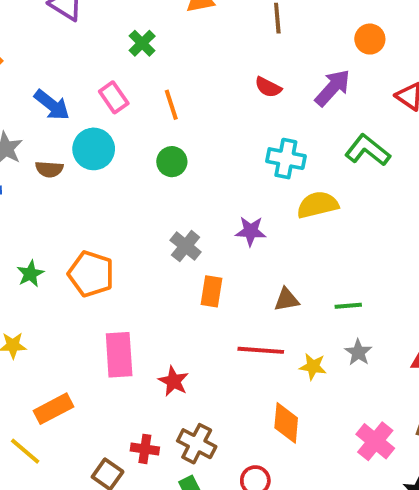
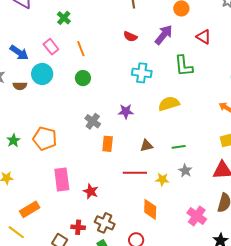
green L-shape: (368, 150) -> (184, 66), turned -130
yellow semicircle: (318, 205) -> (169, 104), moved

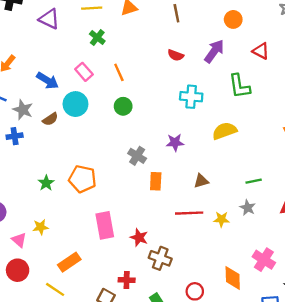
brown semicircle: (20, 86) -> (50, 119), turned -32
green line: (179, 147) -> (254, 181), moved
orange diamond: (150, 209) -> (233, 278), moved
brown cross: (105, 223) -> (160, 258), moved

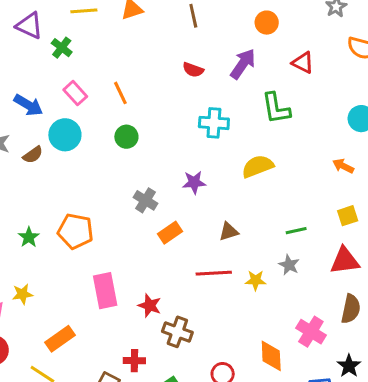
green cross: (97, 38) -> (62, 48), moved
orange rectangle: (156, 181) -> (170, 233), turned 54

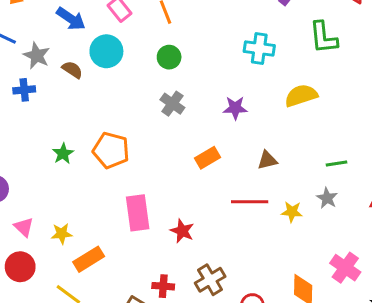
brown semicircle: (33, 155) -> (72, 70), turned -115
gray cross: (145, 200) -> (172, 104), moved
yellow star: (22, 294) -> (62, 234), moved
brown cross: (177, 332) -> (210, 280), moved, turned 36

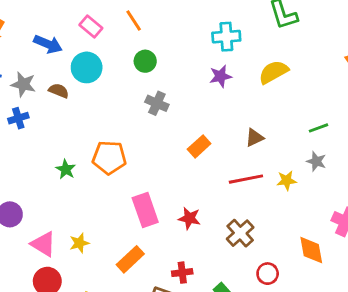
purple star: (235, 108) -> (220, 76), moved
pink triangle: (24, 227) -> (43, 244), size x1.4
orange rectangle: (89, 259) -> (130, 259), moved
brown cross: (210, 280) -> (240, 233), moved

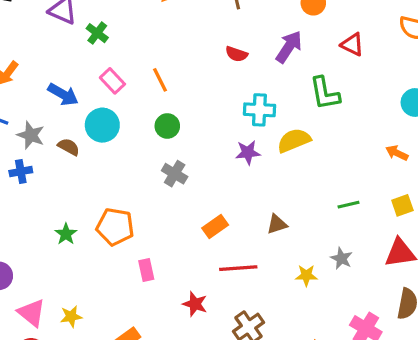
yellow semicircle: (273, 72) -> (294, 140), moved
green line: (318, 128) -> (349, 205), moved
red line: (246, 179) -> (238, 268), moved
pink rectangle: (145, 210) -> (146, 270), moved, size x0.6

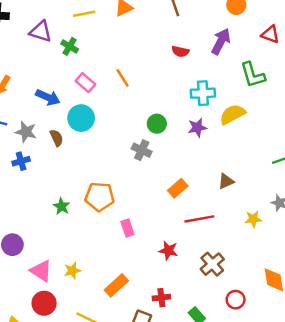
green circle: (167, 126) -> (157, 124), moved
brown semicircle: (69, 147) -> (57, 138), turned 42

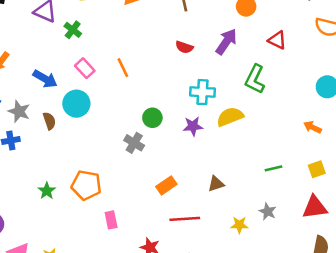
green L-shape: (253, 75) -> (255, 79), turned 36

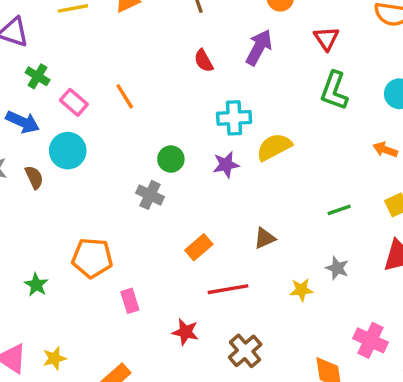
green cross: (73, 30) -> (38, 76), moved
red triangle: (277, 40) -> (326, 38), turned 36
red semicircle: (184, 47) -> (204, 61), turned 48
green L-shape: (255, 79) -> (334, 91), moved
green star: (47, 191) -> (36, 285), moved

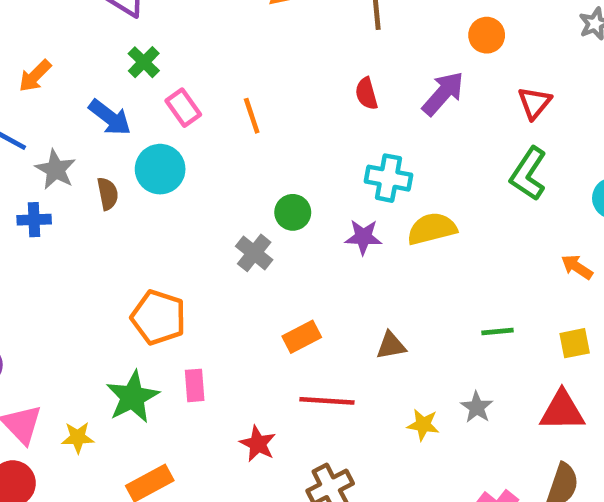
green star: (36, 285) -> (133, 397), moved, size x1.6

